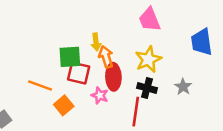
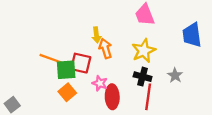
green square: (70, 57) -> (66, 70), moved
red ellipse: (113, 77) -> (112, 97), moved
orange line: (40, 85) -> (50, 59), moved
red line: (136, 112) -> (148, 97), moved

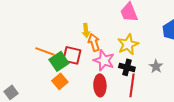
green square: (66, 70) -> (59, 61), turned -30
pink star: (100, 83) -> (104, 60), moved, size x1.5

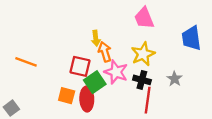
orange line: (45, 51) -> (26, 62), moved
green square: (59, 61) -> (95, 82), moved
orange square: (60, 81) -> (67, 96), turned -35
red ellipse: (100, 85) -> (87, 99), moved

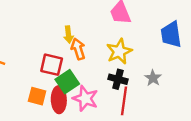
pink star: (116, 72) -> (85, 99), moved

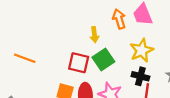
orange arrow: (78, 49) -> (119, 19), moved
green square: (67, 82) -> (103, 59), moved

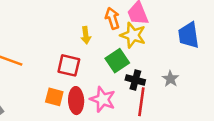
yellow star: (142, 50) -> (133, 35), moved, turned -30
green square: (103, 59) -> (117, 61), moved

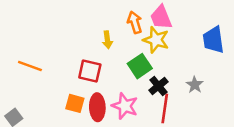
black cross: (135, 80) -> (158, 86), turned 36

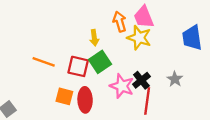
orange line: (30, 66) -> (44, 62), moved
green square: (140, 66) -> (100, 62), moved
pink star: (125, 106) -> (122, 86), moved

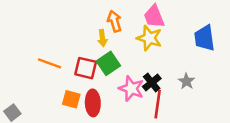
orange arrow: (120, 22) -> (114, 21), moved

